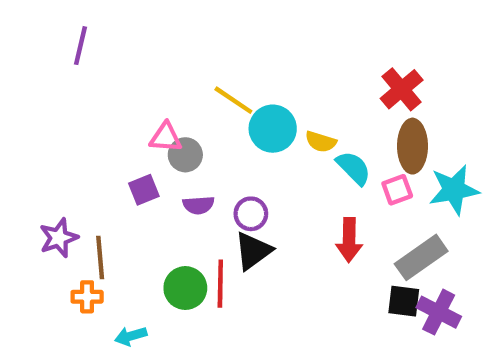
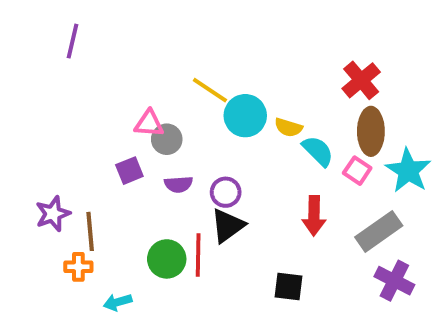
pink square: (397, 190) -> (357, 171), turned -36
cyan star: (454, 190) -> (408, 171), turned -30
black square: (404, 301) -> (288, 286), moved

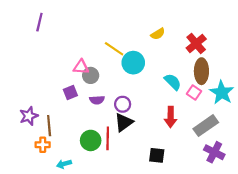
yellow semicircle: (288, 127) -> (158, 34), moved, turned -48

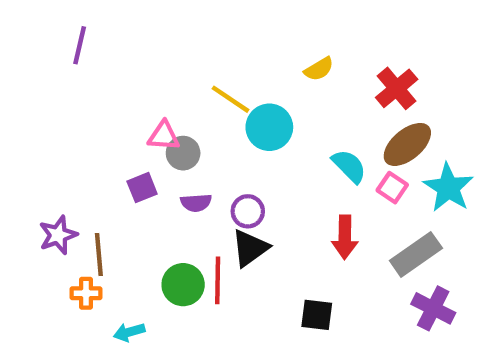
brown ellipse: (201, 71) -> (407, 144), turned 50

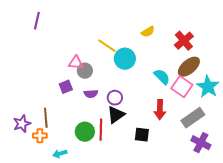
pink square: (392, 188) -> (182, 87), size x1.5
purple star: (58, 235) -> (22, 124), moved
black square: (317, 315) -> (142, 135), moved

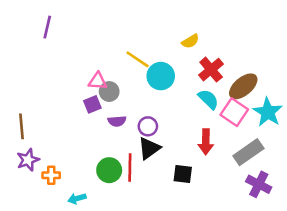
red cross: (184, 41) -> (211, 70), moved
purple square: (66, 87) -> (92, 104), moved
brown line: (46, 118) -> (22, 126), moved

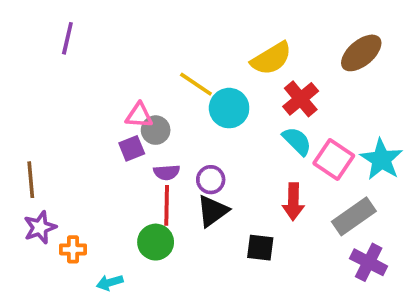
yellow semicircle: (190, 41) -> (271, 58), size x1.6
brown ellipse: (243, 86) -> (361, 53), moved
red line: (130, 168) -> (167, 205), moved

